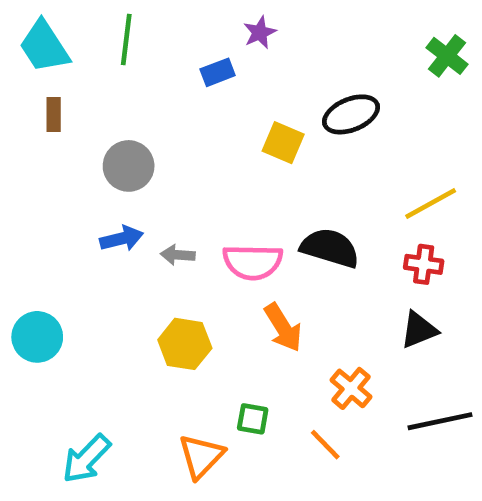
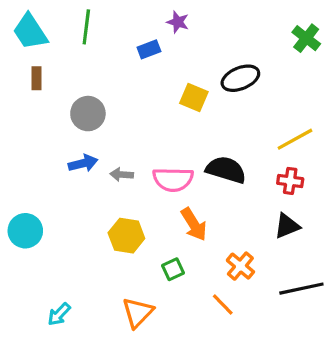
purple star: (260, 32) -> (178, 22), turned -30
green square: (253, 419) -> (173, 269), moved, turned -35
cyan arrow: (86, 459) -> (59, 314), size x0.7

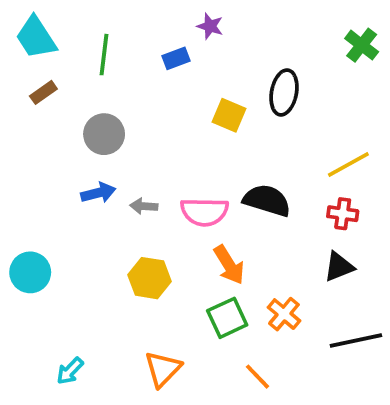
green line: (86, 27) -> (104, 55), moved
brown rectangle: (37, 78) -> (43, 92), turned 55
black ellipse: (240, 78) -> (284, 92), turned -57
green square: (173, 269) -> (227, 318), moved, size x1.5
orange line: (223, 305) -> (257, 377), moved

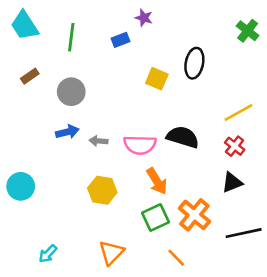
brown rectangle: (43, 92) -> (30, 76), moved
red cross: (343, 214) -> (235, 146), turned 30
orange cross: (284, 314) -> (194, 215), size x1.4

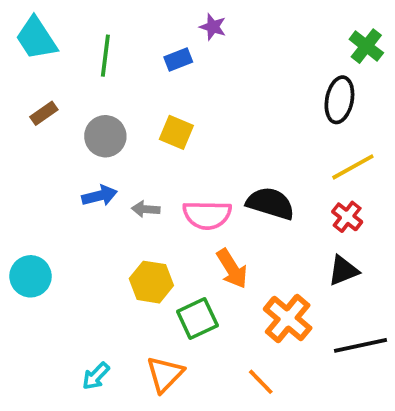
black ellipse: (194, 63) -> (339, 100), moved
yellow square: (157, 79) -> (176, 132), moved
green square: (156, 217) -> (197, 319), moved
cyan arrow: (48, 254) -> (96, 376), moved

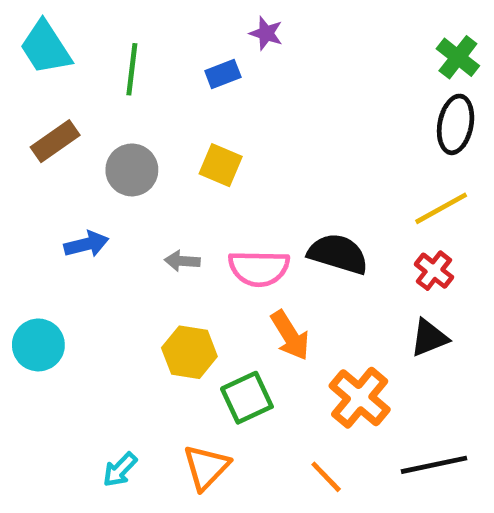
black ellipse: (339, 100) -> (456, 124), moved
brown rectangle: (44, 113) -> (55, 141), size x1.4
blue arrow: (100, 196) -> (86, 244), moved
black line: (361, 345) -> (434, 465), moved

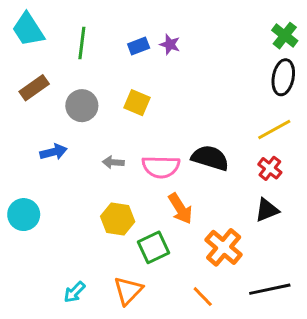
purple star: (266, 33) -> (170, 44), moved

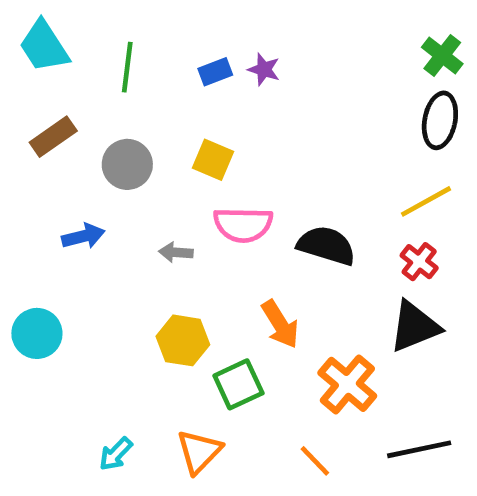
pink semicircle: (161, 167) -> (243, 225), moved
black triangle: (267, 210) -> (414, 327), size x1.4

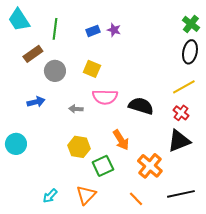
brown rectangle: (53, 137) -> (33, 54), moved

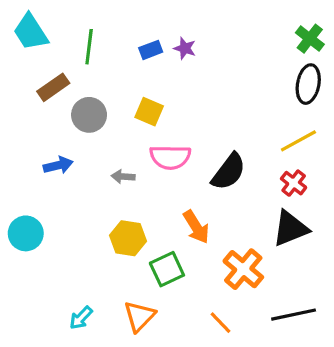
black semicircle: (141, 106) -> (229, 172), turned 110

